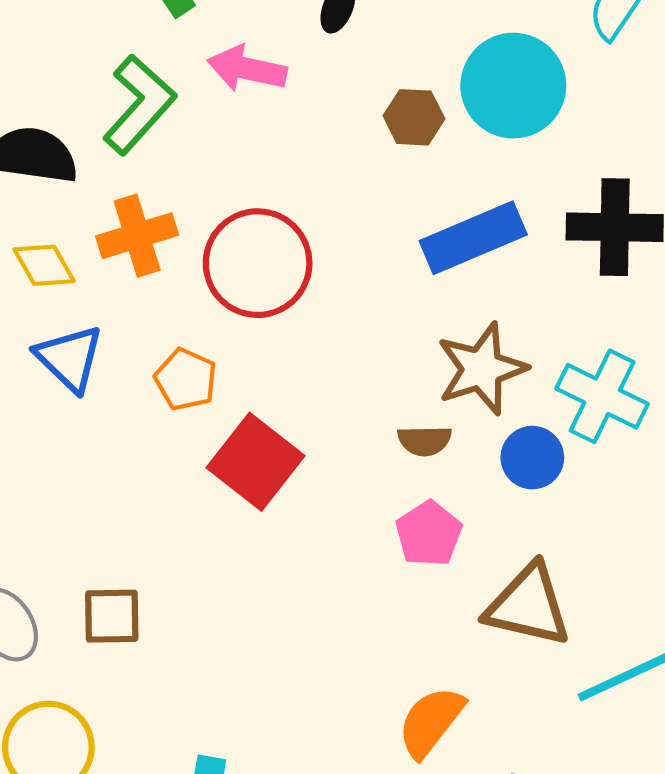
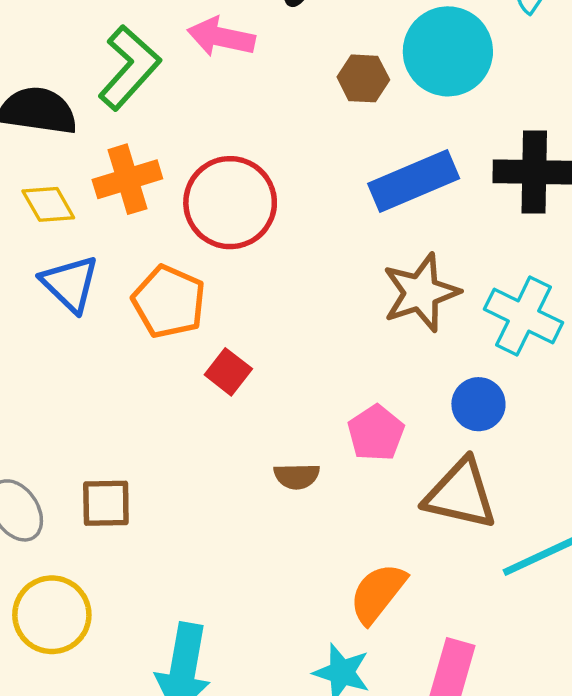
orange pentagon: (186, 379) -> (169, 302), size x1.4
brown semicircle: (425, 441) -> (297, 476), moved
blue circle: (532, 458) -> (478, 404), moved
red square: (255, 462) -> (228, 372), size x0.6

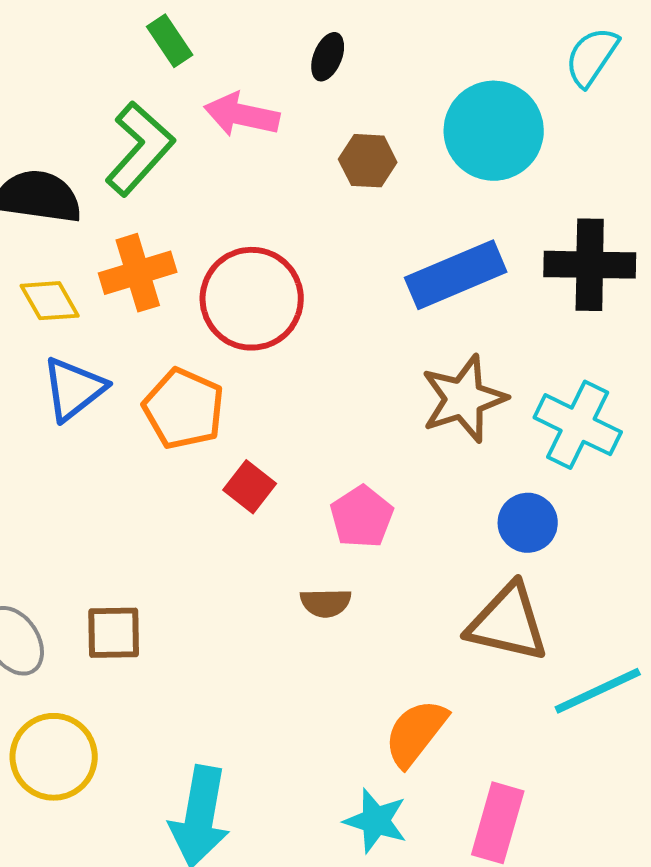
brown hexagon: (363, 78) -> (368, 161), moved
blue triangle: (70, 284) -> (74, 389), turned 38
pink pentagon: (376, 433) -> (362, 517), moved

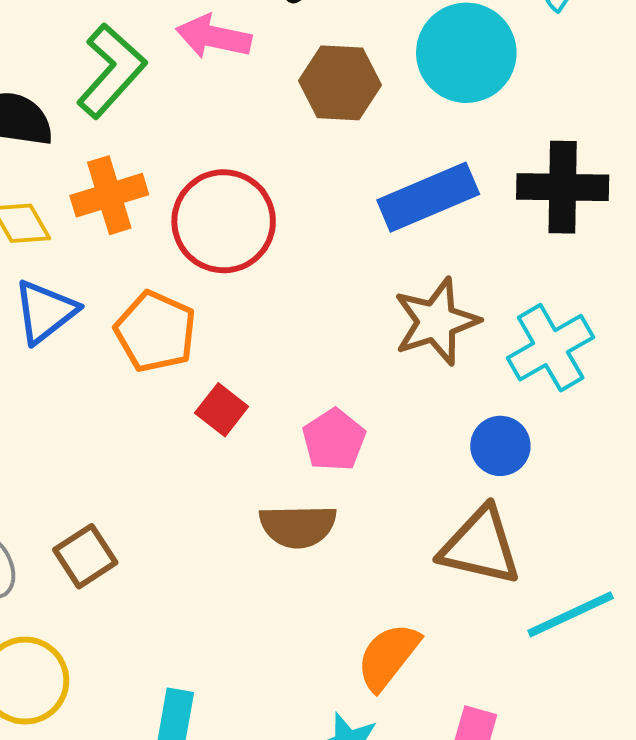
brown hexagon: (368, 161) -> (340, 83), size x1.4
cyan cross: (578, 425) -> (551, 348), turned 34
brown semicircle: (326, 603) -> (298, 526), size x1.5
brown square: (114, 633) -> (85, 556), turned -32

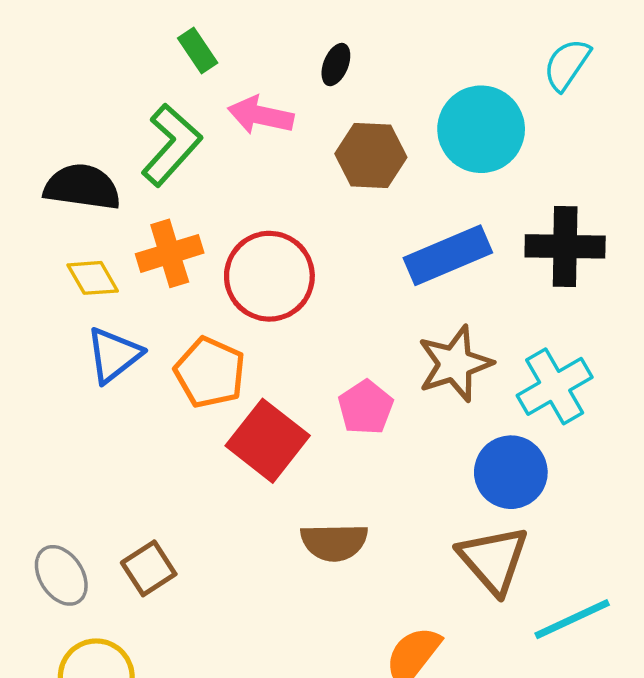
red square: (222, 410) -> (268, 441), size x1.8
pink pentagon: (334, 440) -> (366, 407), moved
blue circle: (500, 446) -> (511, 472), size x1.4
brown triangle: (480, 546) -> (493, 560), turned 36

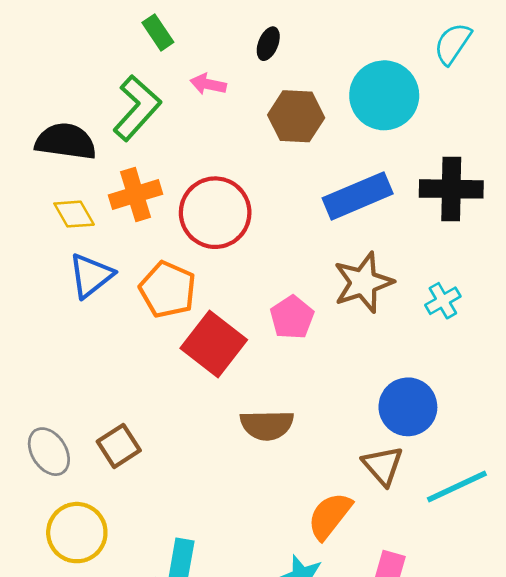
pink arrow: (261, 115) -> (208, 84), size x0.7
cyan cross: (555, 386) -> (443, 301), size x0.6
blue circle: (511, 472) -> (408, 407), moved
brown triangle: (493, 560) -> (383, 466), moved, size x0.7

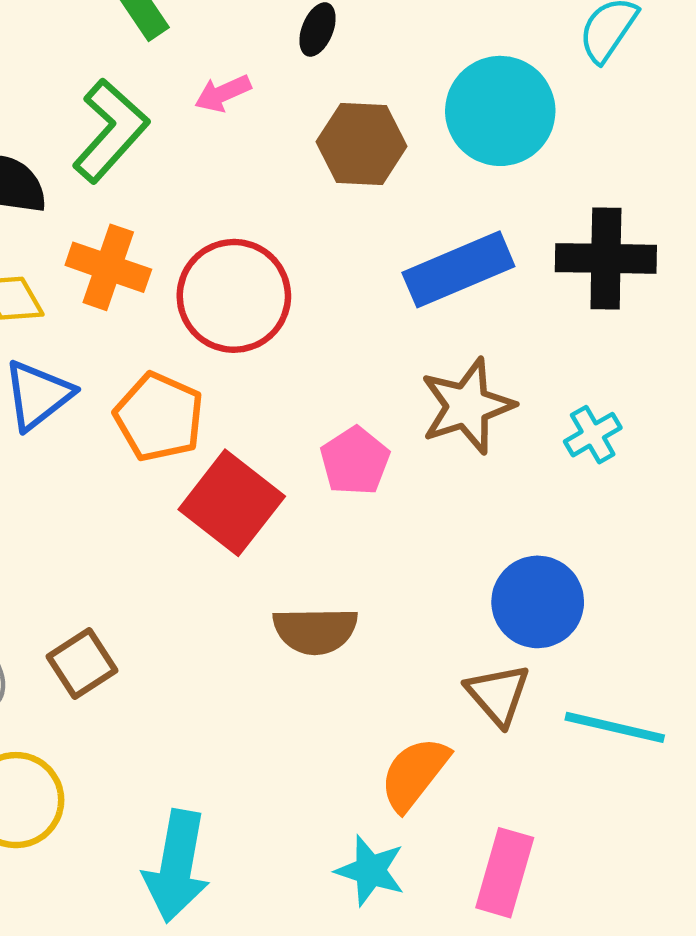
pink arrow: (208, 84) -> (223, 93), turned -36
orange cross: (136, 195) -> (108, 267), turned 36
cyan line: (457, 486) -> (615, 727), turned 38

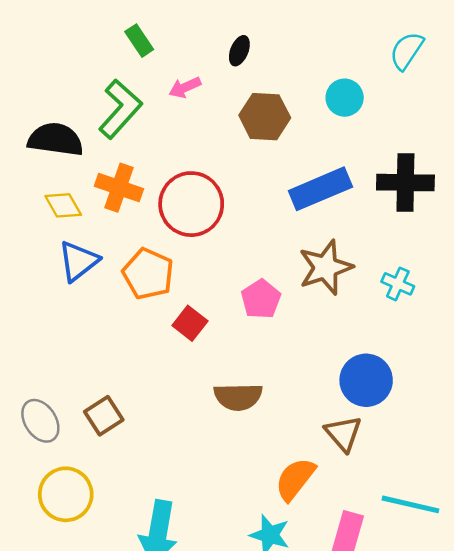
cyan circle: (500, 111) -> (345, 98), size x0.6
cyan cross: (593, 435) -> (398, 284), turned -36
red square: (232, 503) -> (190, 323), size x0.6
cyan line: (615, 727) -> (410, 504), moved

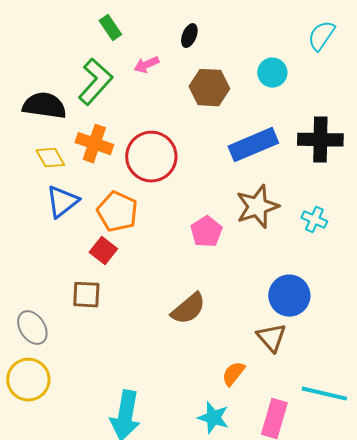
red square: (190, 323) -> (103, 251), moved
brown semicircle: (238, 397) -> (188, 309), turned -39
brown square: (104, 416) -> (86, 295), moved, turned 36
orange semicircle: (295, 479) -> (233, 374), size x0.7
yellow circle: (66, 494) -> (28, 380), moved

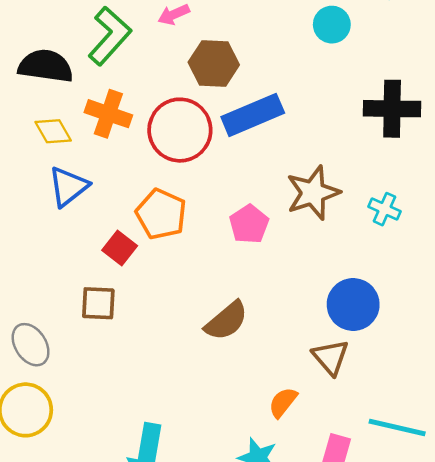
brown hexagon: (209, 88) -> (214, 63), moved
blue rectangle: (253, 145) -> (253, 115), moved
orange pentagon: (117, 212) -> (161, 214), moved

